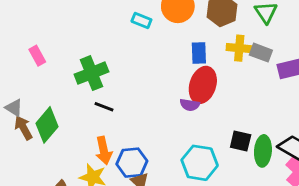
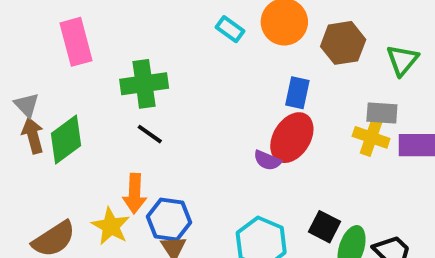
yellow cross: (239, 48) -> (371, 137), moved
gray rectangle: (261, 53) -> (382, 113), turned -30
pink rectangle: (37, 56) -> (76, 42), size x1.6

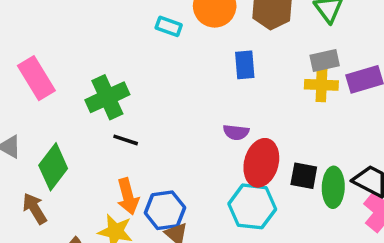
brown arrow: (33, 135) -> (35, 208), moved
red ellipse: (292, 138) -> (261, 163), moved

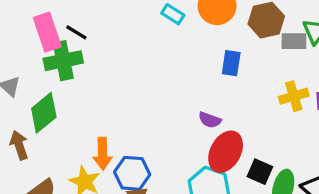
gray rectangle: (325, 61) -> (294, 41), moved
yellow cross: (321, 85) -> (294, 96), turned -32
green cross: (107, 97) -> (63, 61), moved
black line: (126, 140) -> (76, 32), moved

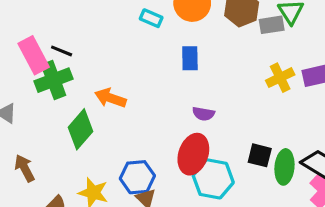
blue rectangle: (231, 63) -> (190, 58), moved
green diamond: (44, 113) -> (81, 129), moved
red ellipse: (226, 152) -> (193, 154), moved
orange arrow: (103, 154) -> (110, 98), moved, turned 120

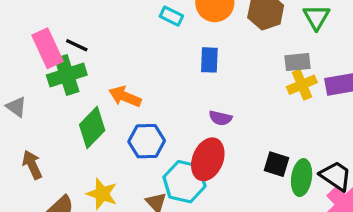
gray rectangle: (272, 25) -> (298, 62), moved
blue hexagon: (137, 177) -> (147, 141), moved
cyan hexagon: (213, 179) -> (184, 182), moved

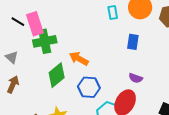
cyan rectangle: (171, 16) -> (113, 13), turned 48
black line: (77, 45) -> (18, 22), moved
brown arrow: (32, 165) -> (13, 84), moved, turned 42

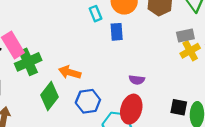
blue rectangle: (133, 42) -> (117, 32), moved

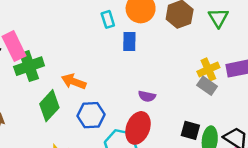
gray rectangle: (185, 36) -> (207, 86), moved, turned 42

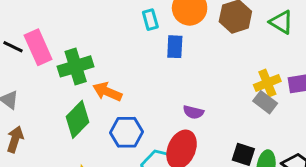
green triangle: (218, 18) -> (281, 22), turned -30
green cross: (29, 66) -> (76, 66), moved

